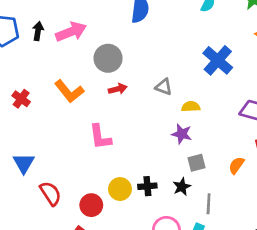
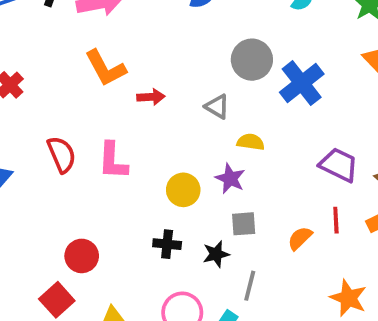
gray circle: (108, 58) -> (252, 60), moved
orange L-shape: (69, 91) -> (105, 68), moved
yellow circle: (120, 189) -> (183, 190), moved
red semicircle: (51, 193) -> (62, 155), moved

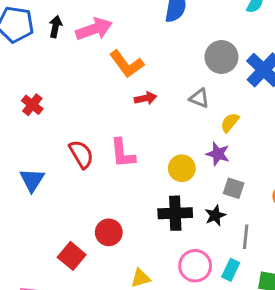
orange L-shape: (105, 68) -> (127, 64), moved
yellow semicircle: (251, 142) -> (230, 123), turned -50
gray square: (244, 224) -> (234, 188), turned 30
black cross: (167, 244) -> (175, 213), size x1.5
red square: (57, 300) -> (72, 256), moved

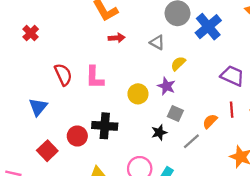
blue triangle: (32, 180) -> (38, 107), moved
black cross: (175, 213) -> (105, 126), moved
gray line: (246, 237) -> (191, 141), moved, turned 36

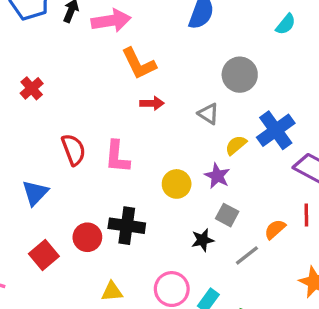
blue cross: (208, 27) -> (276, 130), moved

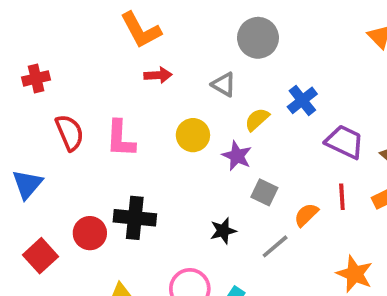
red cross: (32, 88) -> (36, 78), moved, turned 30
blue cross: (276, 130) -> (302, 100), size x0.7
yellow circle: (177, 184) -> (193, 135), moved
gray square: (227, 215) -> (264, 192), moved

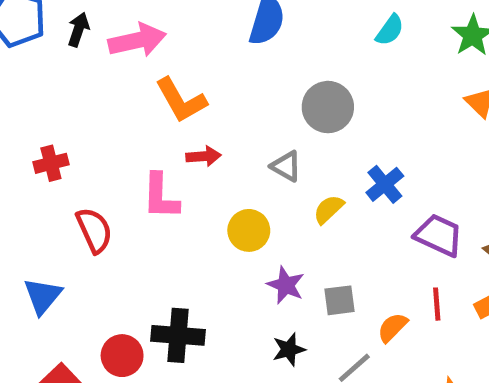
pink L-shape: (120, 139) -> (161, 196), moved
purple star: (237, 156) -> (286, 285), moved
gray square: (264, 192) -> (340, 300), turned -32

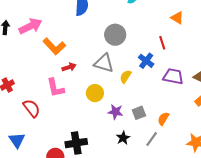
gray triangle: (286, 166) -> (104, 63), size x1.5
red line: (437, 304) -> (162, 43), moved

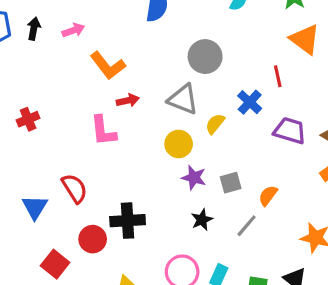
orange triangle: (177, 18) -> (305, 39), size x1.5
pink arrow: (30, 26) -> (73, 30), size x0.6
yellow circle: (95, 93) -> (179, 144), moved
red semicircle: (32, 108) -> (74, 188), moved

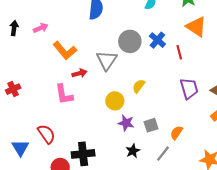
gray triangle: (183, 99) -> (107, 60), moved, turned 45
blue cross: (250, 102) -> (157, 40), moved
purple trapezoid: (290, 131) -> (189, 88), turned 60

